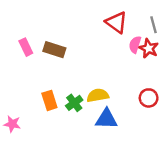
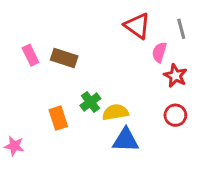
red star: (149, 48) -> (175, 76), moved
green cross: (74, 103) -> (90, 102), moved

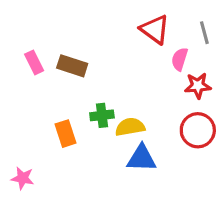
red star: (175, 76) -> (198, 86), turned -30
green cross: (90, 102) -> (102, 115), turned 30
red circle: (175, 115) -> (198, 130), size x1.4
pink star: (14, 146) -> (23, 178), moved

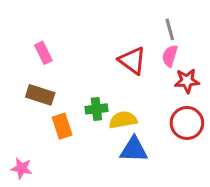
red triangle: (155, 29) -> (132, 61), moved
gray line: (204, 33) -> (170, 29), moved
pink rectangle: (34, 62) -> (43, 53), moved
brown rectangle: (72, 66) -> (40, 95), moved

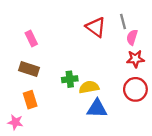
pink semicircle: (170, 56) -> (132, 37), moved
red triangle: (132, 61) -> (96, 27), moved
orange rectangle: (62, 126) -> (30, 100), moved

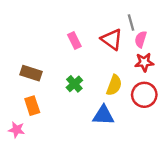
red triangle: (96, 27) -> (112, 39), moved
pink rectangle: (31, 38) -> (74, 41), moved
green cross: (70, 79) -> (74, 84), turned -35
yellow semicircle: (89, 87) -> (114, 85), moved, turned 120

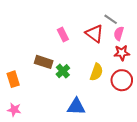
gray line: (131, 22) -> (111, 19), turned -40
brown rectangle: (31, 73) -> (44, 62), moved
orange rectangle: (32, 106) -> (13, 79), moved
blue triangle: (103, 115) -> (76, 107), moved

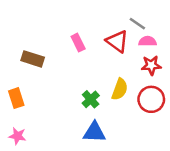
pink semicircle: (119, 33) -> (147, 41), turned 72
brown rectangle: (44, 62) -> (33, 59), moved
green cross: (63, 71) -> (91, 99), moved

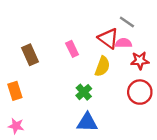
pink semicircle: (147, 41) -> (123, 43), moved
pink rectangle: (78, 43) -> (72, 49), moved
brown rectangle: (33, 59) -> (30, 55), turned 48
yellow semicircle: (120, 89) -> (102, 66), moved

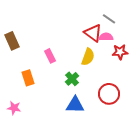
pink rectangle: (72, 49) -> (50, 56), moved
brown rectangle: (30, 55) -> (12, 41), moved
orange rectangle: (15, 91) -> (28, 78), moved
red circle: (140, 92) -> (109, 94), moved

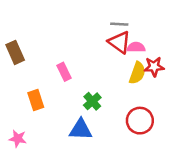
gray line: (109, 19) -> (119, 24), moved, turned -32
yellow semicircle: (88, 57) -> (137, 73), moved
blue triangle: (75, 105) -> (81, 130), moved

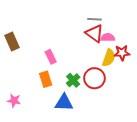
orange rectangle: (36, 100) -> (46, 79), moved
red circle: (140, 121) -> (94, 78), moved
pink star: (18, 139) -> (14, 101), moved

